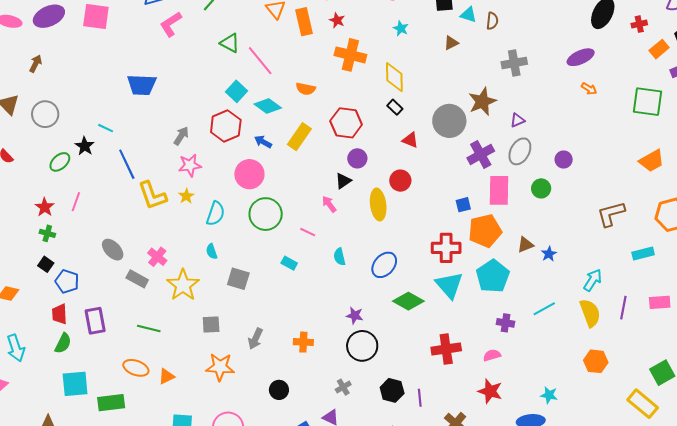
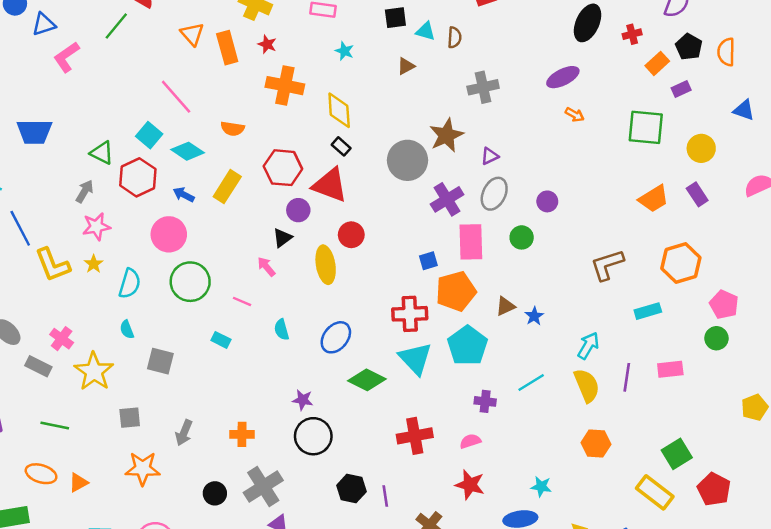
green triangle: (230, 43) -> (102, 153), moved
red triangle: (410, 140) -> (330, 185), moved, size x1.8
gray cross: (343, 387) -> (263, 487), moved, size x2.0

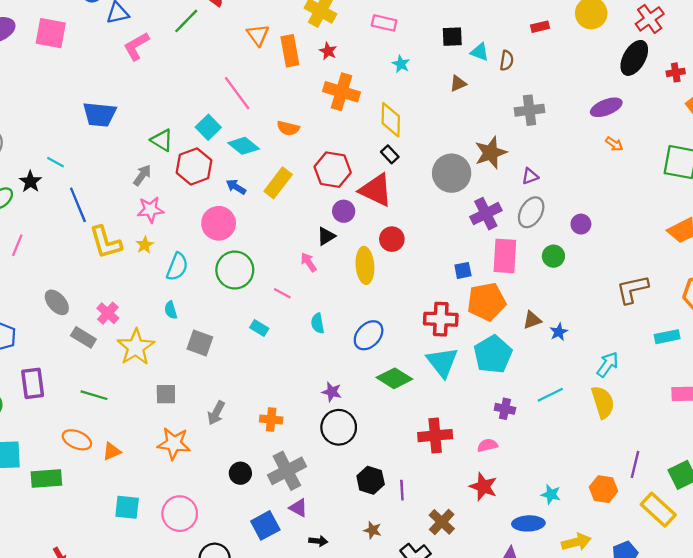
purple line: (627, 377) -> (635, 464), moved
orange hexagon: (596, 444) -> (604, 489), moved

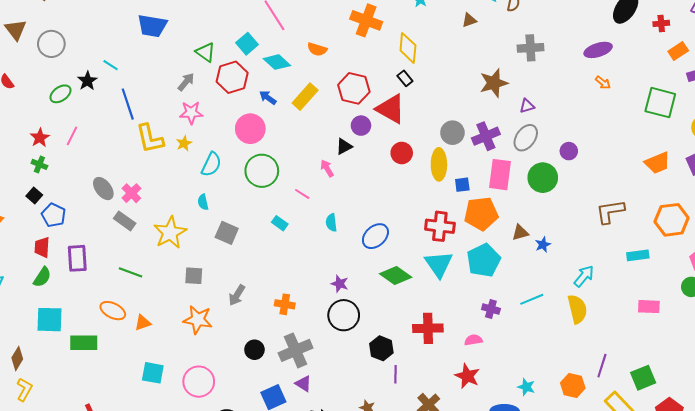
gray circle: (452, 173) -> (452, 133), moved, size x0.7
green circle: (553, 256) -> (543, 178), size x1.5
yellow ellipse: (365, 265) -> (439, 164), moved
pink cross: (108, 313) -> (131, 193), moved
black hexagon: (371, 480) -> (381, 348), moved

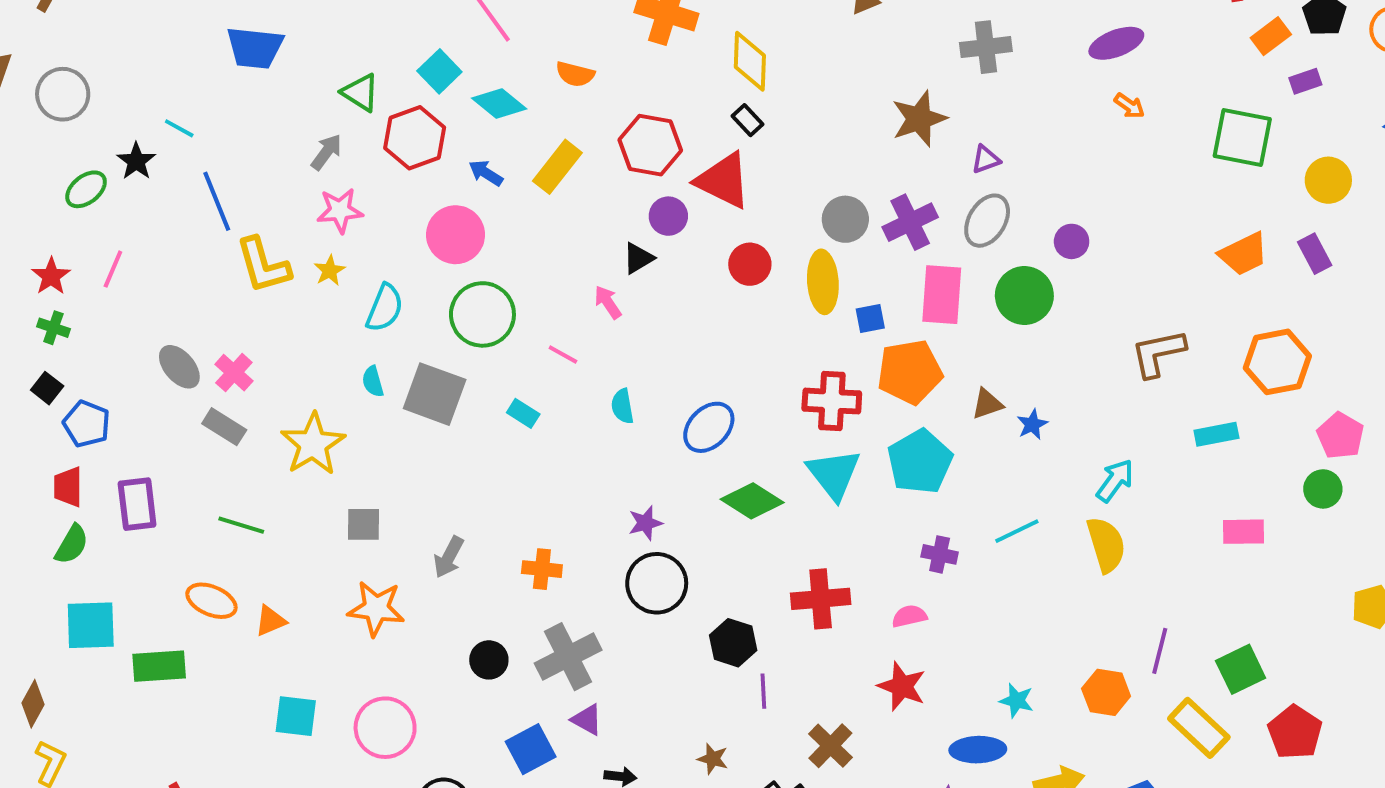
gray square: (227, 233) -> (435, 394), moved, size x1.4
purple star: (340, 284) -> (645, 523), turned -30

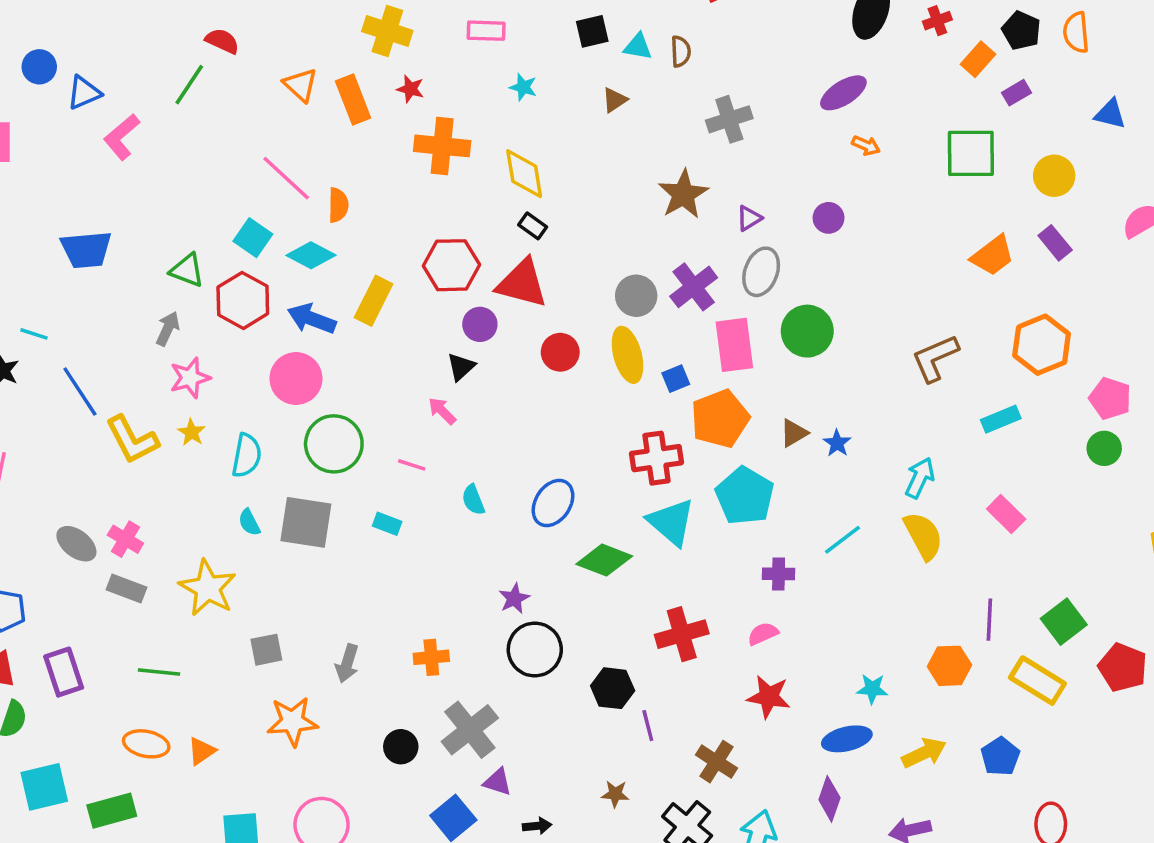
orange semicircle: (575, 74) -> (338, 205), moved, turned -92
blue arrow: (486, 173) -> (312, 319), size x1.5
purple circle: (1072, 241) -> (829, 218), moved
pink rectangle: (1243, 532) -> (1006, 514), moved, turned 57

